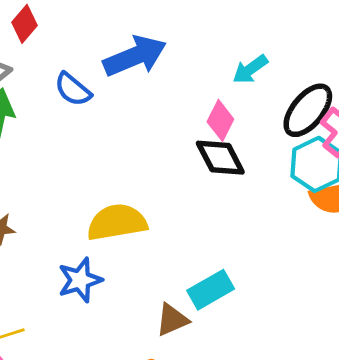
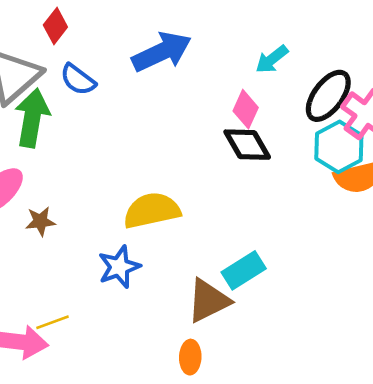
blue semicircle: (73, 89) -> (78, 80), moved
brown triangle: (172, 320) -> (208, 301), size x1.4

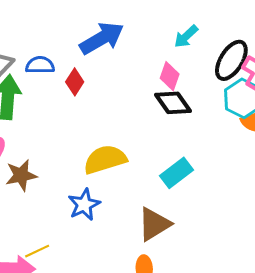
red diamond: (55, 26) -> (75, 82), moved
blue semicircle: (78, 80) -> (40, 65), turned 148
brown star: (40, 221) -> (21, 175), size x1.4
cyan rectangle: (244, 270) -> (177, 173), moved

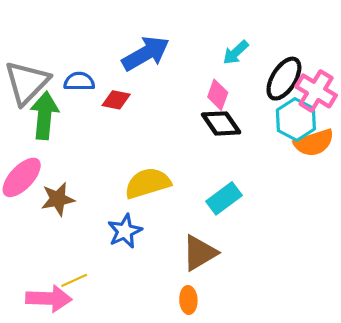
red diamond: (75, 82) -> (116, 100), turned 68

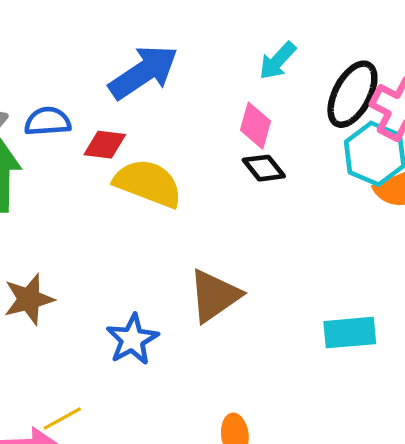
black diamond: (221, 123) -> (264, 168), size x0.7
yellow semicircle: (148, 183) -> (148, 183), moved, turned 42
cyan rectangle: (224, 198) -> (350, 333), moved, turned 36
brown triangle: (200, 253) -> (214, 296), moved

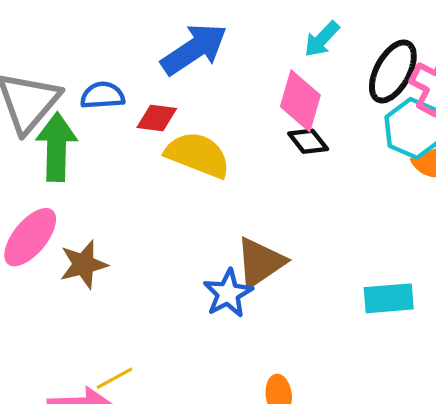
pink diamond: (255, 126) -> (300, 101), size x1.4
blue star: (132, 339) -> (228, 293), moved

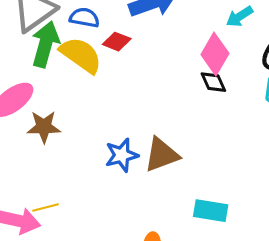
yellow semicircle: (198, 155) -> (81, 55), moved
blue star: (228, 293) -> (122, 155), moved
cyan rectangle: (389, 298) -> (211, 211), moved

